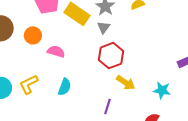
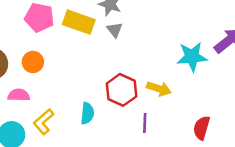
pink semicircle: (56, 52) -> (19, 95), moved
red hexagon: (111, 56) -> (122, 90), moved
cyan star: (162, 90) -> (192, 57), moved, size x1.4

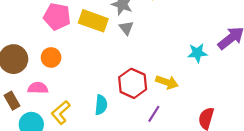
cyan star: (192, 57) -> (197, 53), size x0.7
purple line: (145, 123) -> (154, 114), turned 30

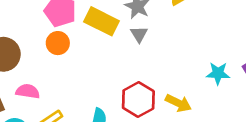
orange circle: (51, 57) -> (58, 43), moved

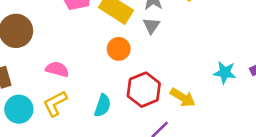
orange circle: (58, 43) -> (119, 49), moved
pink semicircle: (28, 91) -> (57, 69), moved

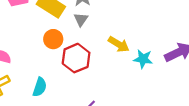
red hexagon: (144, 90) -> (76, 58), moved
yellow arrow: (183, 97) -> (119, 44), moved

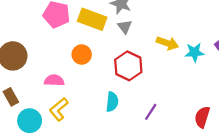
orange circle: (53, 39) -> (82, 54), moved
cyan semicircle: (40, 87) -> (112, 102), moved

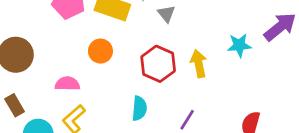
gray triangle: (125, 27) -> (166, 14), moved
yellow arrow: (167, 43) -> (199, 64), moved, turned -120

